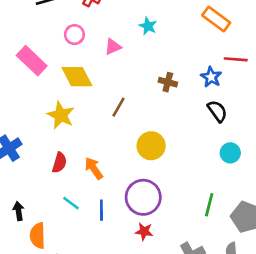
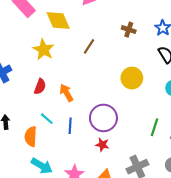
yellow circle: (151, 146) -> (132, 78), moved
orange semicircle: (38, 236) -> (31, 137), moved

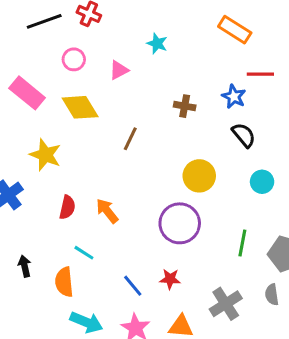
yellow star: (44, 50) -> (45, 155), moved
purple circle: (103, 118) -> (180, 223), moved
blue line: (70, 126) -> (133, 286), moved, turned -35

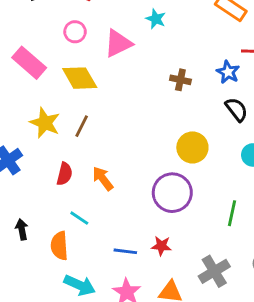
pink triangle: (119, 70) -> (118, 43), size x1.5
brown line: (130, 139) -> (82, 126), moved
blue line: (133, 286) -> (125, 251), turned -45

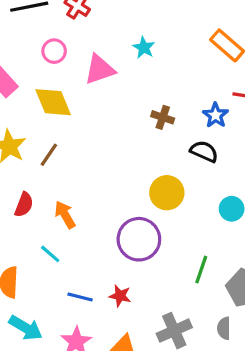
black semicircle: (236, 109) -> (204, 151), moved, turned -35
cyan line: (79, 218) -> (50, 254), moved

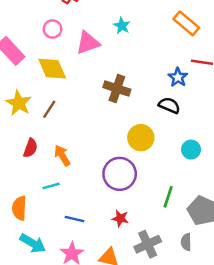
brown cross: (163, 117) -> (117, 88), moved, size x1.5
cyan line: (50, 254) -> (51, 186), turned -56
red star: (120, 296) -> (120, 218), moved

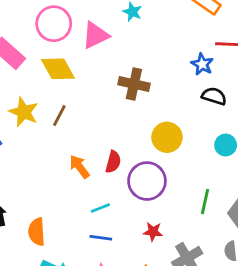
pink circle: (53, 29) -> (54, 24), size x1.6
black semicircle: (169, 105) -> (214, 96), moved
red semicircle: (30, 148) -> (113, 162), moved
cyan line: (51, 186) -> (100, 208), moved

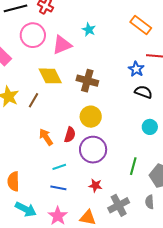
yellow diamond: (58, 69) -> (50, 76), moved
yellow circle: (167, 137) -> (91, 117), moved

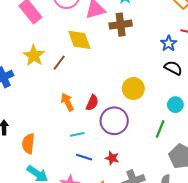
brown cross: (87, 81) -> (121, 25), moved, turned -30
yellow circle: (91, 117) -> (133, 89), moved
green line: (133, 166) -> (160, 129), moved
blue line: (58, 188) -> (84, 157), moved

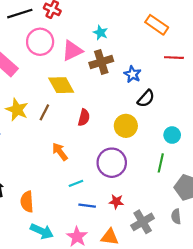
blue star: (169, 43) -> (132, 74), moved
black semicircle: (173, 68) -> (146, 98), moved, turned 114
red semicircle: (92, 103) -> (84, 118), moved

